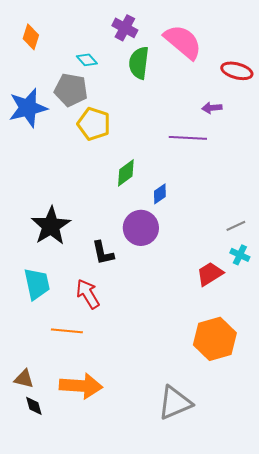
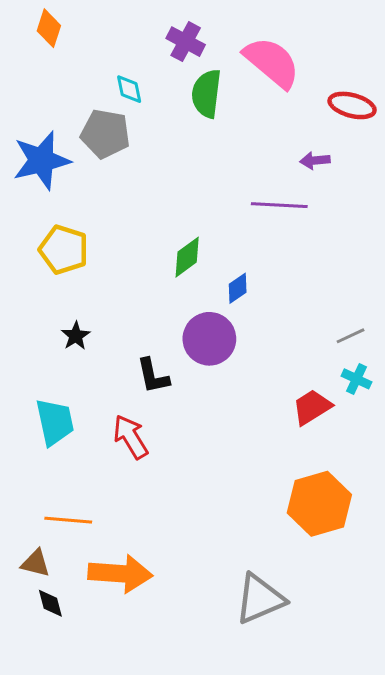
orange diamond: (31, 37) -> (49, 28), moved
cyan diamond: (87, 60) -> (129, 89), turned 30
yellow pentagon: (94, 124) -> (64, 250), moved
black star: (51, 226) -> (76, 336), size x0.5
orange line: (67, 331) -> (68, 520), moved

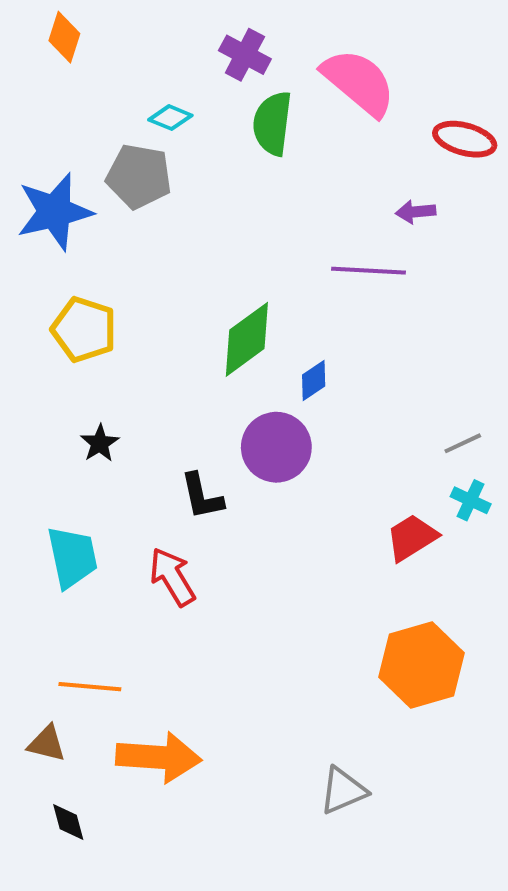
cyan diamond: (129, 89) -> (170, 118), turned -56
green diamond: (187, 257) -> (247, 339), size x1.4
gray triangle: (260, 599) -> (343, 791), size x0.7
black diamond: (50, 603) -> (68, 822), moved

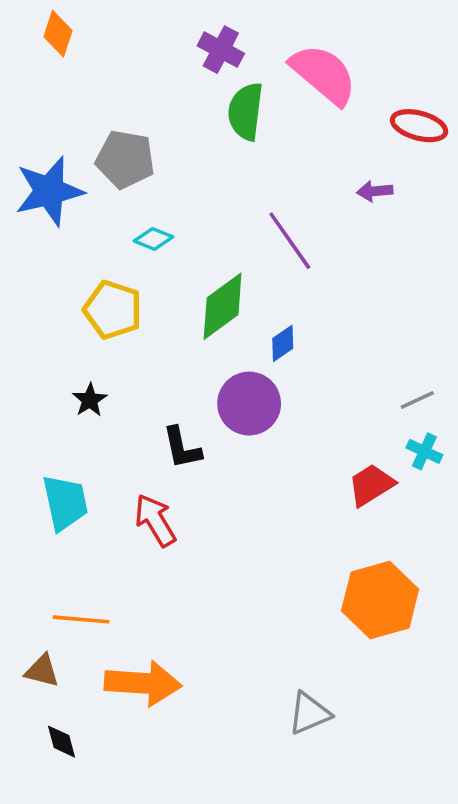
cyan diamond: (170, 118) -> (154, 239), moved
purple line: (369, 271) -> (290, 241), moved, turned 52
yellow pentagon: (84, 329) -> (113, 310), moved

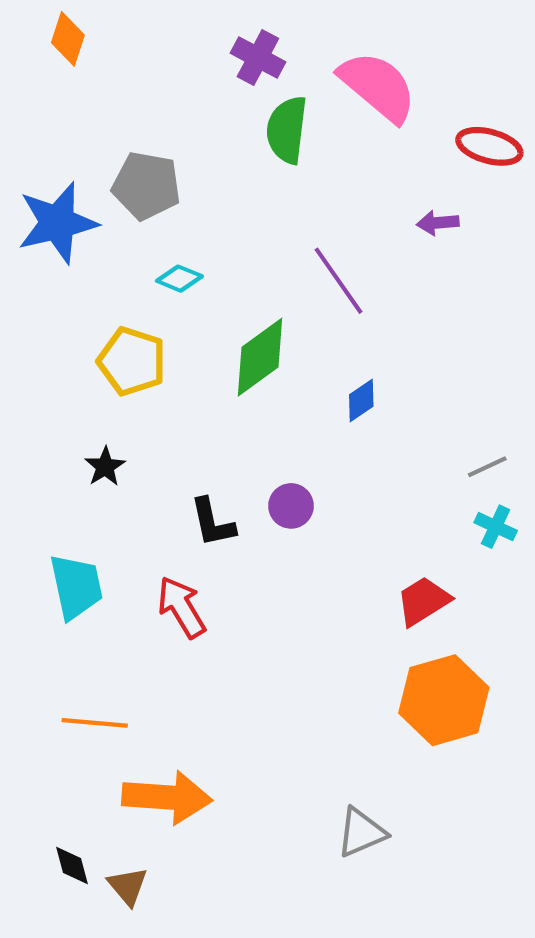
blue diamond: (283, 343) -> (361, 401), moved
purple circle: (249, 404) -> (291, 506), moved, size x0.6
red trapezoid: (371, 485) -> (423, 601), moved
brown triangle: (42, 671) -> (128, 886), moved, turned 36

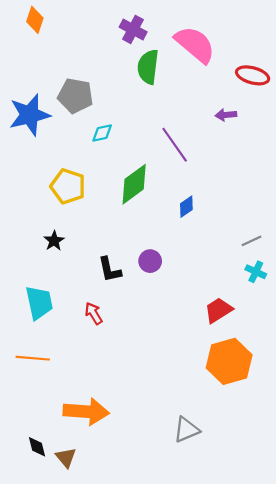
cyan diamond: (179, 279) -> (102, 133), moved, turned -35
red arrow: (181, 607) -> (94, 313), size x0.7
orange line: (95, 723) -> (33, 358), moved

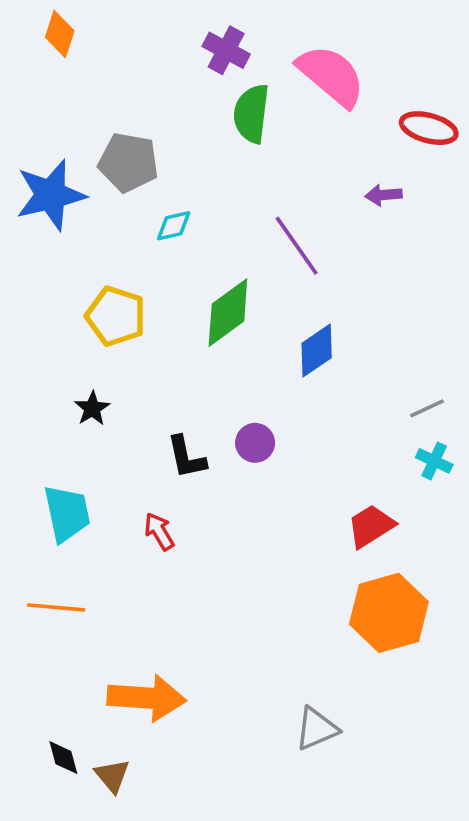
blue diamond: (186, 207) -> (317, 351), size x1.4

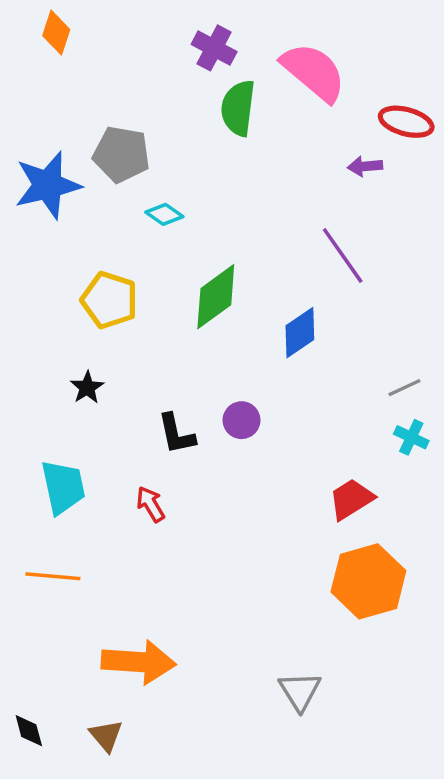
purple arrow: (384, 195) -> (365, 166), moved
cyan diamond: (174, 226) -> (164, 214), turned 48
purple line: (297, 246) -> (343, 255), moved
gray triangle: (317, 729) -> (300, 691), turned -39
black diamond: (63, 758) -> (29, 731), moved

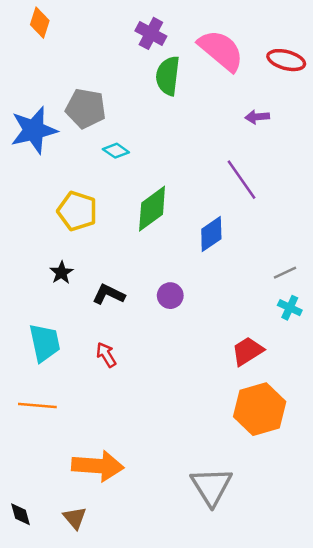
red ellipse: (406, 122) -> (286, 60), moved
black L-shape: (176, 434) -> (109, 294), moved, turned 128
gray triangle: (300, 691) -> (211, 486), size x1.4

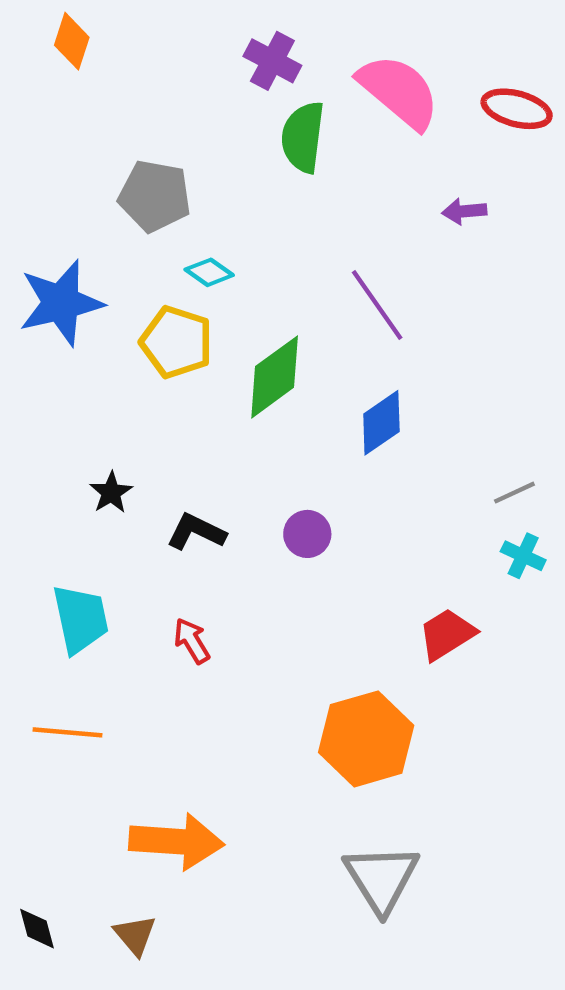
blue star: (34, 130) -> (61, 303), moved
purple line: (241, 180) -> (377, 305), moved
yellow pentagon: (77, 211) -> (176, 342), moved
orange hexagon: (260, 409) -> (366, 739), moved

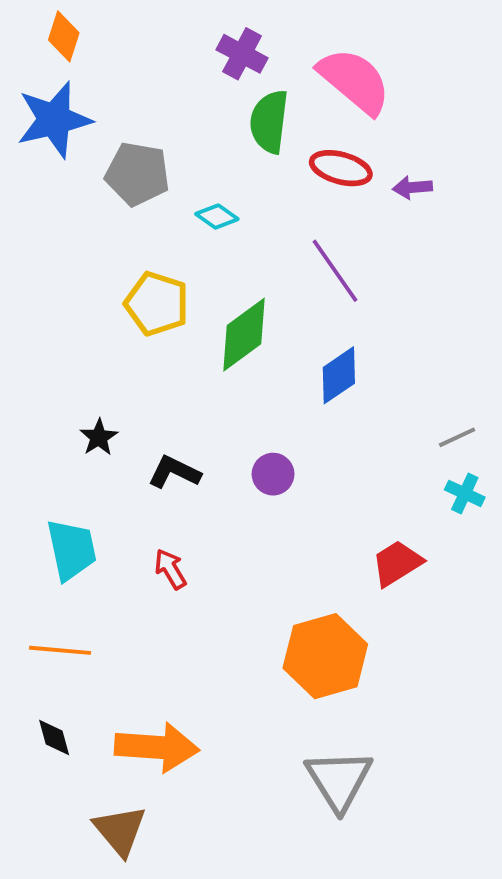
red ellipse: (517, 109) -> (341, 168), moved
cyan diamond: (209, 272) -> (217, 217), moved
blue star: (61, 303) -> (54, 120), moved
black diamond: (37, 929) -> (54, 738), moved
brown triangle: (135, 935) -> (120, 830), size x1.4

